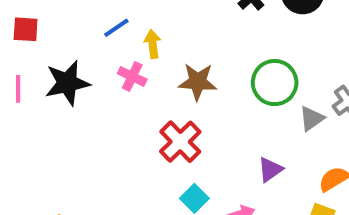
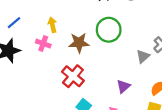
blue line: (116, 28) -> (14, 23), moved
green circle: (275, 83) -> (109, 30), moved

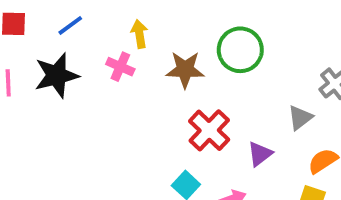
gray triangle: (143, 56) -> (300, 118), moved
red cross: (73, 76) -> (209, 130), moved

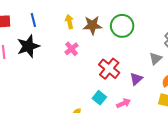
blue line: (70, 25) -> (33, 20), turned -64
pink cross: (120, 67) -> (71, 49), moved, turned 32
brown star: (185, 70) -> (92, 25), moved

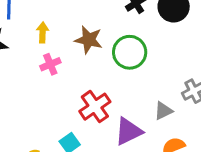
yellow arrow: (69, 22) -> (43, 32), moved
purple triangle: (136, 79) -> (128, 131), size x1.5

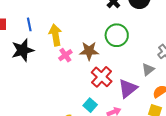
yellow arrow: (43, 32) -> (55, 35), size x1.5
brown star: (89, 40) -> (89, 51), moved

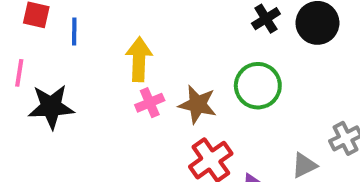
blue line: (29, 24) -> (74, 31), moved
black star: (23, 50) -> (51, 107), moved

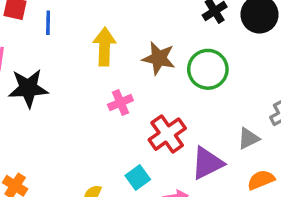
pink cross: (150, 103) -> (120, 102), moved
brown star: (198, 104) -> (159, 58), moved

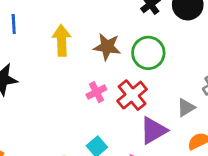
pink cross: (120, 102) -> (96, 92), moved
red cross: (167, 134) -> (132, 95), moved

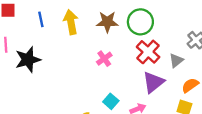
blue line: (14, 24) -> (41, 19), moved
red cross: (132, 95) -> (148, 52), moved

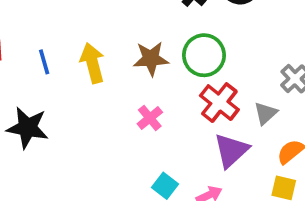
black star: (28, 60) -> (28, 128), turned 30

